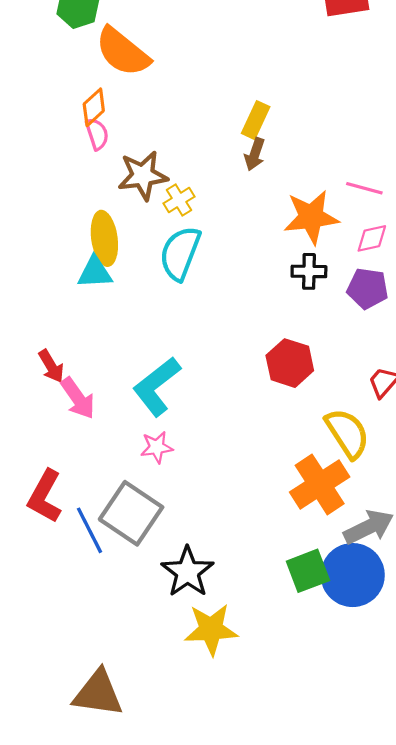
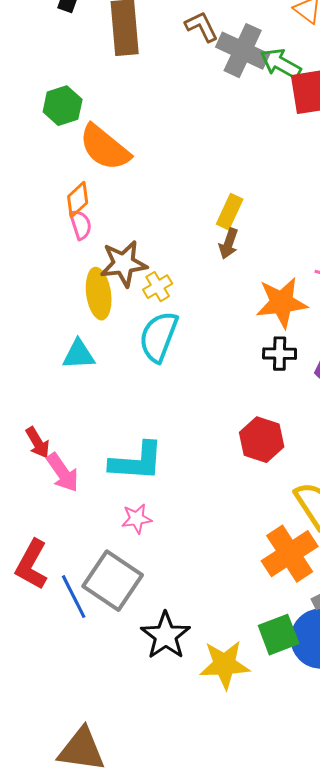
yellow ellipse: (104, 238) -> (99, 294), moved
cyan L-shape: (157, 386) -> (137, 462), turned -138
yellow star: (211, 629) -> (225, 665), moved

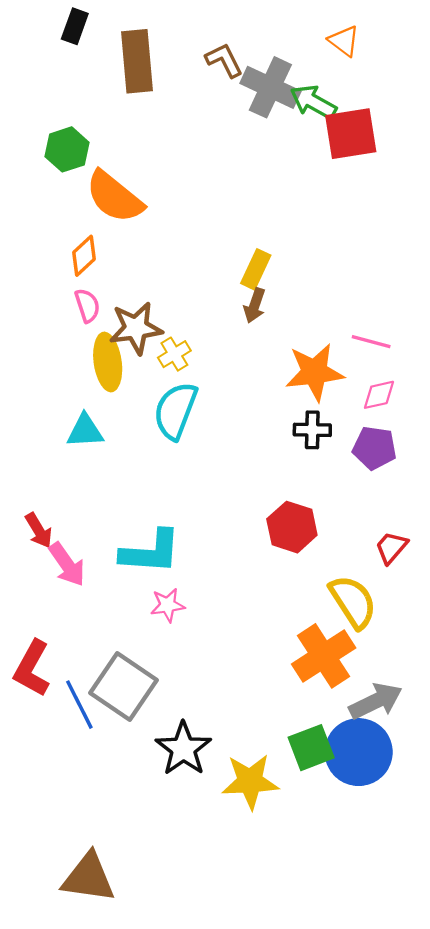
pink semicircle: (81, 225) -> (87, 305), moved
pink star: (137, 519) -> (168, 605), moved

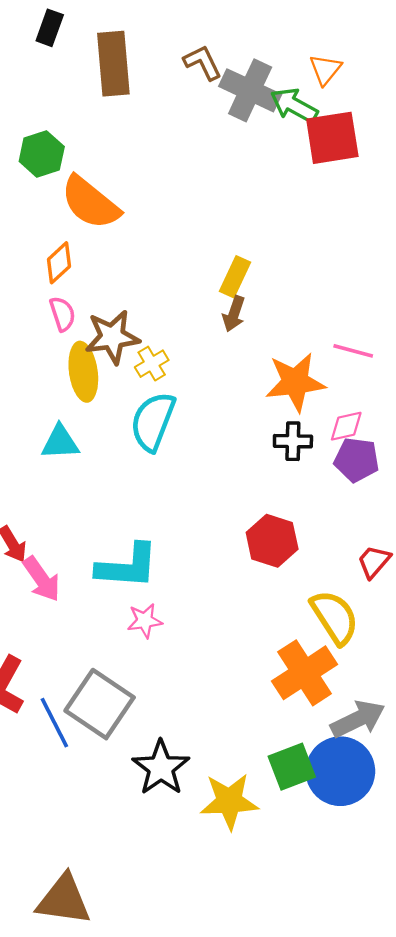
orange triangle: (344, 41) -> (325, 69), moved, turned 32
pink diamond: (379, 395) -> (346, 426), moved

